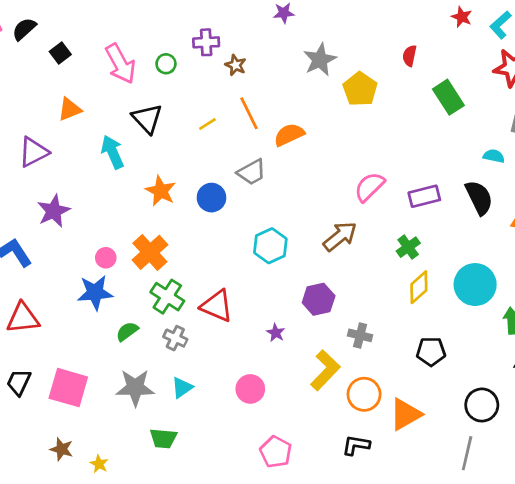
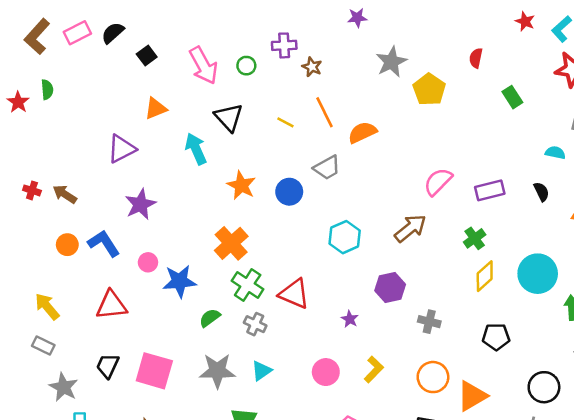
green rectangle: (448, 97) -> (512, 97), size x0.7
yellow line: (207, 124) -> (285, 122), turned 60
black semicircle: (479, 198) -> (541, 192), size x0.6
pink circle: (106, 258) -> (148, 262), moved
yellow L-shape: (325, 370) -> (374, 370), moved, size x0.7

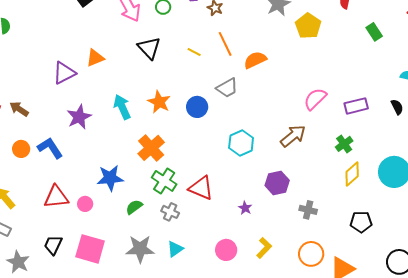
orange triangle: (156, 108) -> (95, 58), moved
cyan arrow: (196, 149) -> (122, 107), moved
pink circle: (148, 262) -> (85, 204), moved

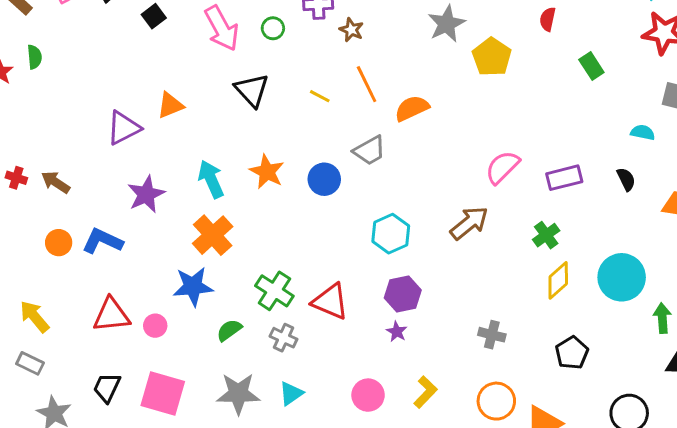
blue L-shape: (50, 148) -> (102, 241), turned -32
orange cross: (151, 148) -> (213, 235), moved
purple hexagon: (277, 183) -> (403, 294), moved
black pentagon: (361, 222) -> (572, 353), turned -30

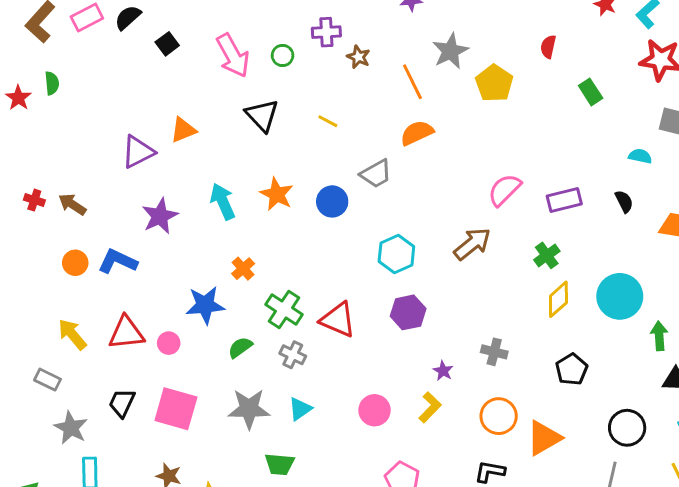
orange line: (367, 84) -> (412, 82), moved
orange cross: (213, 235) -> (243, 269), moved, size x0.6
yellow arrow: (34, 317) -> (72, 334), moved
purple star: (397, 332) -> (443, 371), moved

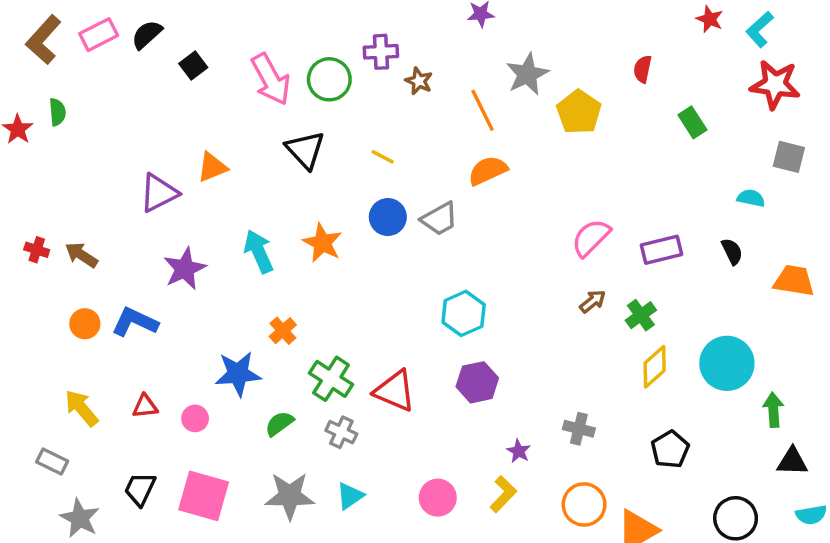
green circle: (283, 55) -> (329, 79), size x1.6
blue circle: (332, 201) -> (388, 217), moved
brown arrow: (472, 244) -> (593, 301), moved, size x0.6
red triangle: (126, 333) -> (145, 406), size x0.6

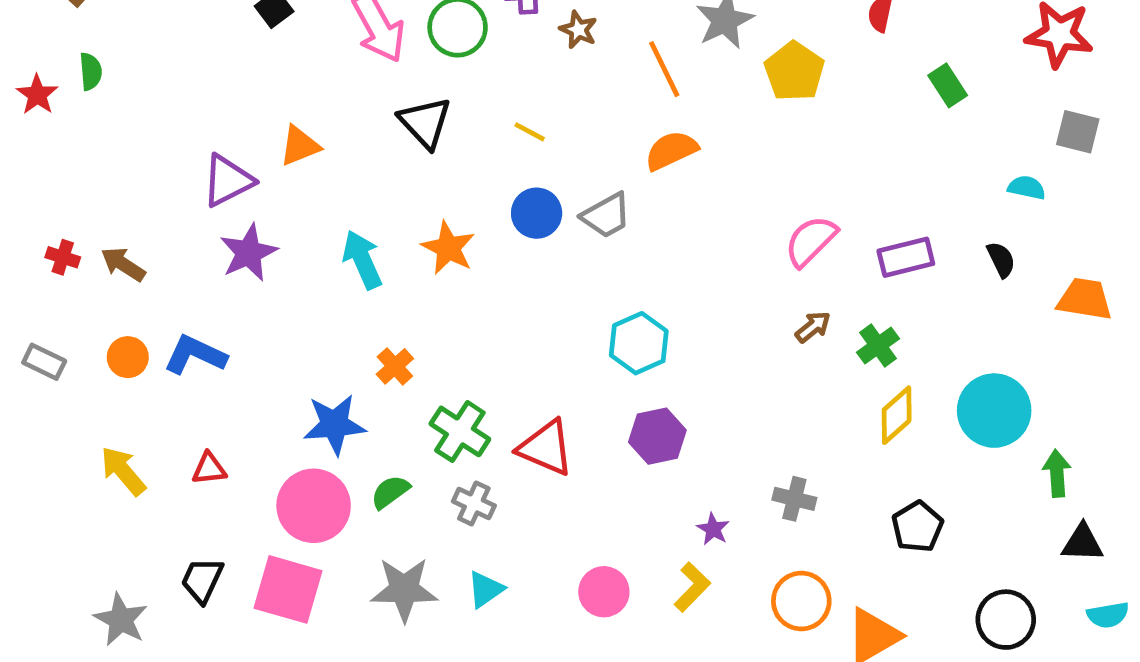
purple star: (185, 269) -> (249, 253), moved
pink circle: (195, 418) -> (314, 506), moved, size x2.0
gray rectangle: (52, 461) -> (44, 362), moved

